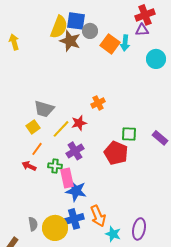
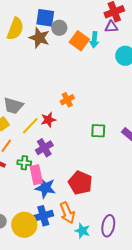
yellow semicircle: (59, 27) -> (15, 29), moved
red pentagon: (116, 153) -> (80, 183), moved

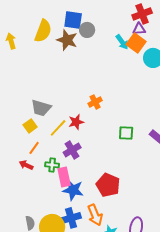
cyan arrow: (94, 40) -> (122, 42), turned -42
orange square: (79, 41) -> (136, 43), moved

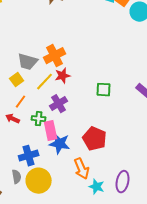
orange cross: (95, 102) -> (55, 56), moved, size x1.5
green square: (126, 133) -> (104, 90), moved
blue cross: (71, 218) -> (29, 156), moved

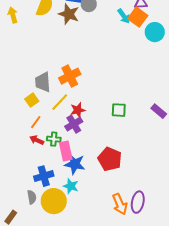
gray trapezoid: (28, 62) -> (43, 82), turned 70
red star: (63, 76) -> (78, 110), moved
red arrow: (13, 119) -> (37, 140), moved
orange arrow: (82, 169) -> (120, 204), moved
cyan star: (97, 187) -> (71, 186), moved

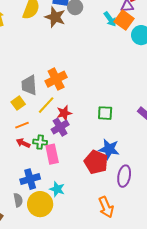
orange line: (36, 122) -> (22, 125), turned 32
blue star: (75, 164) -> (109, 149), moved
purple ellipse: (138, 202) -> (124, 176), moved

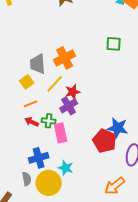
green square: (105, 113) -> (114, 44), moved
orange arrow: (106, 207) -> (115, 186), turned 75

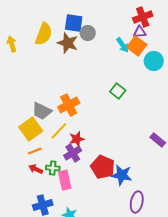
green square: (114, 44) -> (118, 91), turned 35
gray trapezoid: (38, 64) -> (42, 111), turned -60
yellow square: (27, 82) -> (31, 129), size x1.6
red pentagon: (105, 141) -> (103, 167), moved

